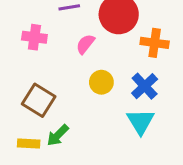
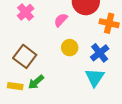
pink cross: (34, 37) -> (26, 12), turned 35

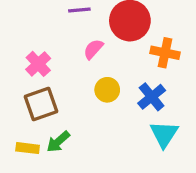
pink cross: (26, 12) -> (38, 64), moved
brown square: (25, 56) -> (41, 104), turned 35
cyan triangle: (95, 77) -> (164, 134), moved

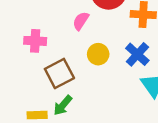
pink cross: (38, 64) -> (35, 41), turned -35
brown square: (41, 104) -> (59, 73), moved

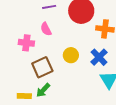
pink semicircle: (81, 21) -> (46, 29), moved, turned -64

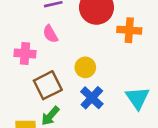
blue cross: (99, 57) -> (92, 98), moved

